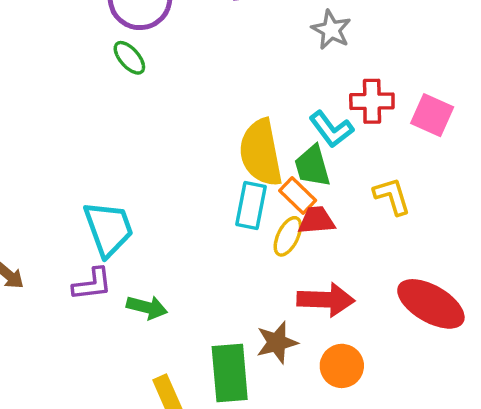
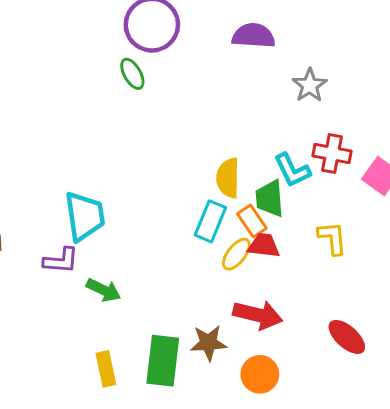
yellow semicircle: (261, 153) -> (228, 178), size x0.7
red ellipse: (431, 304) -> (347, 337), size x0.7

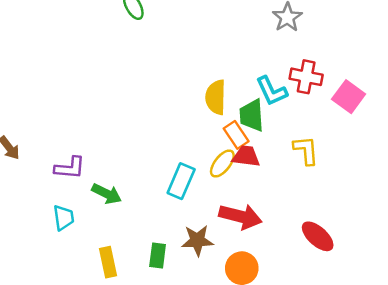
cyan trapezoid: (85, 216) -> (64, 218), moved, size x0.6
cyan rectangle: (210, 221) -> (181, 181), moved
green rectangle: (163, 361) -> (158, 256), size x0.6

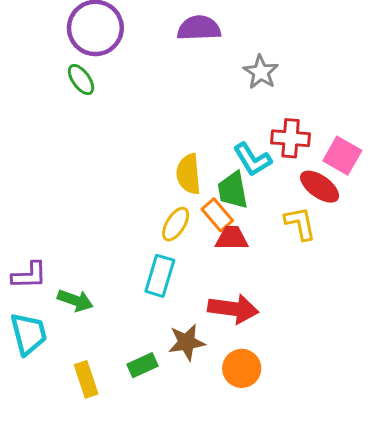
yellow ellipse: (222, 164) -> (176, 224), moved
cyan trapezoid: (64, 218) -> (29, 334), size x1.4
red ellipse: (318, 236) -> (320, 187), moved
green rectangle: (158, 256) -> (143, 365), turned 65

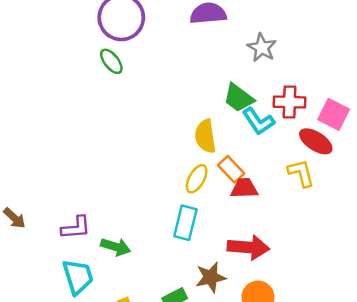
green trapezoid: (233, 190) -> (239, 98), moved, turned -40

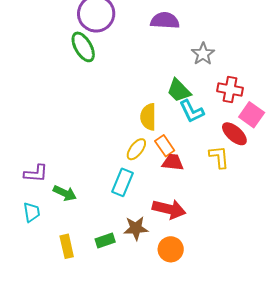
green ellipse: (111, 61) -> (83, 47), size x1.4
red cross: (289, 102) -> (230, 89), moved
cyan trapezoid: (78, 277) -> (32, 212), size x0.7

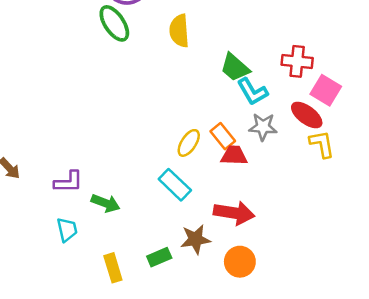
gray star: (203, 54) -> (263, 127), moved, turned -30
yellow semicircle: (148, 117) -> (179, 31), moved
yellow L-shape: (219, 157) -> (322, 144), moved
cyan rectangle: (122, 182) -> (175, 185), turned -64

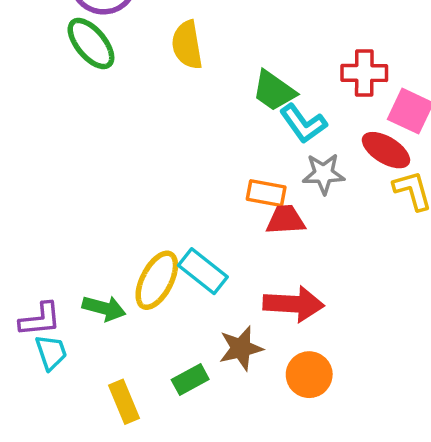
orange rectangle: (223, 136) -> (266, 193), turned -35
yellow ellipse: (189, 143) -> (157, 280), moved, size x1.4
purple L-shape: (69, 182) -> (40, 319), moved

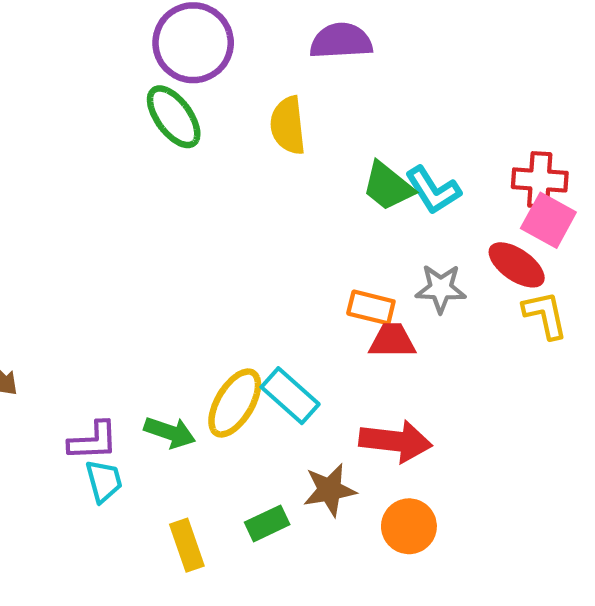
red cross: (364, 73) -> (540, 180), moved
cyan L-shape: (303, 124) -> (433, 190), moved

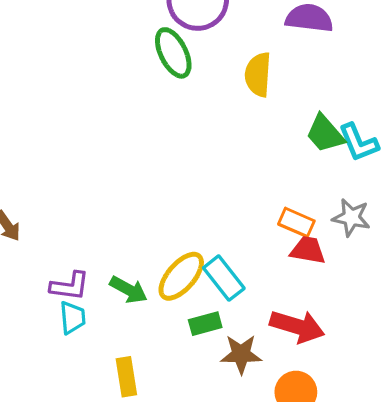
green rectangle: (267, 523) -> (205, 324), moved

